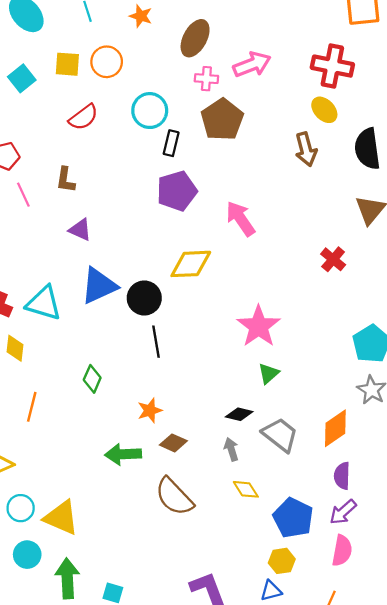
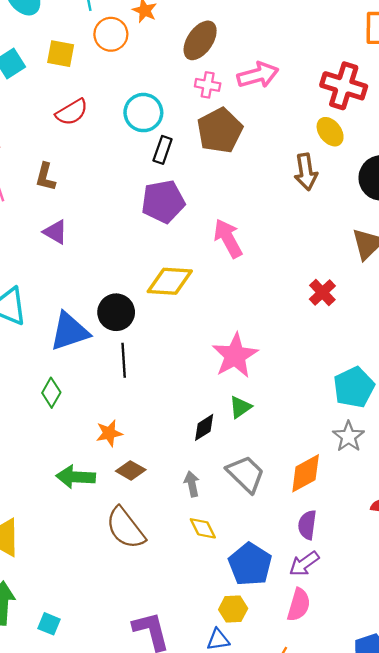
orange circle: (107, 62) -> (111, 34), moved
blue triangle: (99, 286) -> (69, 331), moved
black diamond: (239, 414) -> (204, 427), moved, turned -52

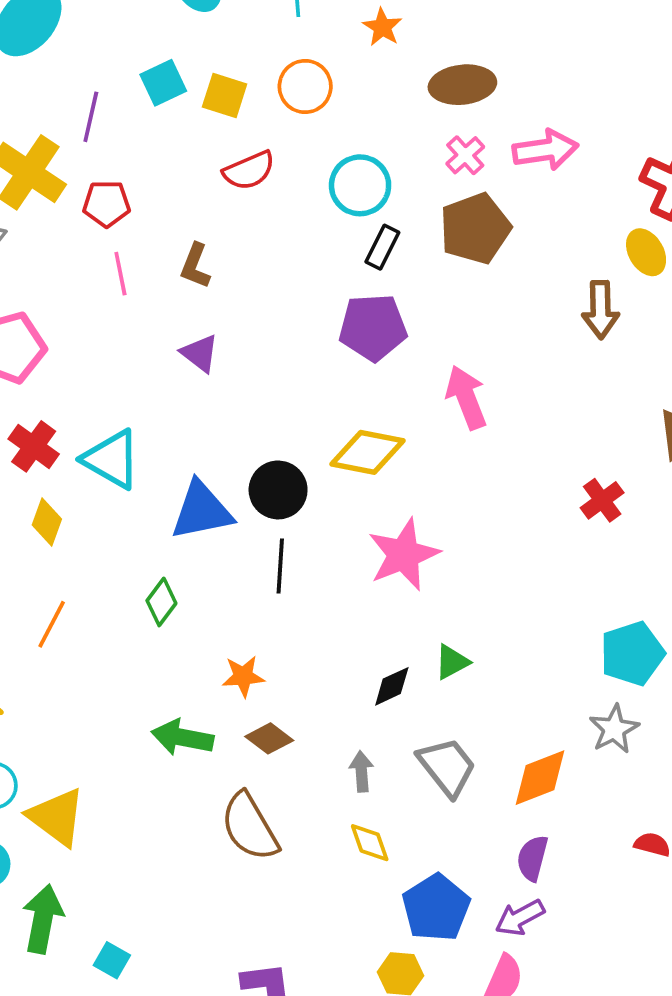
orange circle: (111, 34) -> (305, 87), moved
brown ellipse: (200, 40) -> (462, 85), turned 42
yellow square: (61, 54) -> (225, 96), moved
pink cross: (208, 85) -> (465, 155), turned 30
pink star: (235, 356) -> (404, 555), moved

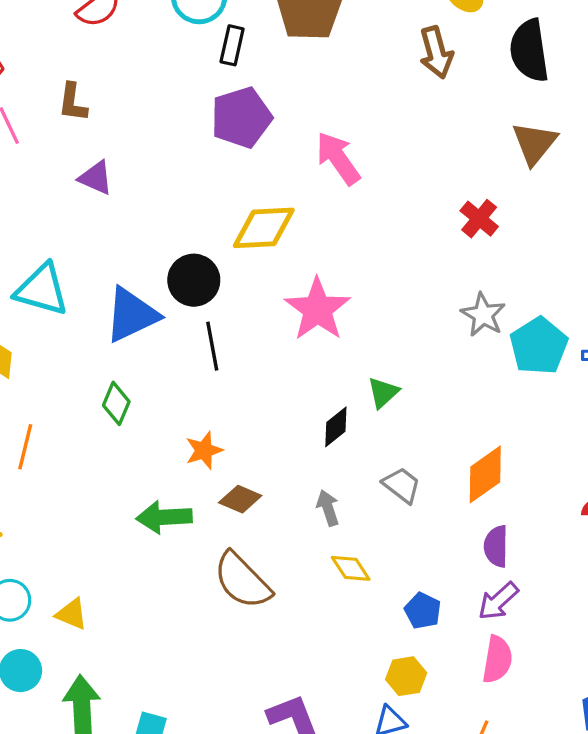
gray star: (614, 729) -> (483, 315), moved
gray trapezoid: (447, 767) -> (402, 485), size x0.7
yellow triangle: (57, 817) -> (72, 614), size x0.6
blue pentagon: (436, 908) -> (423, 611), size x0.6

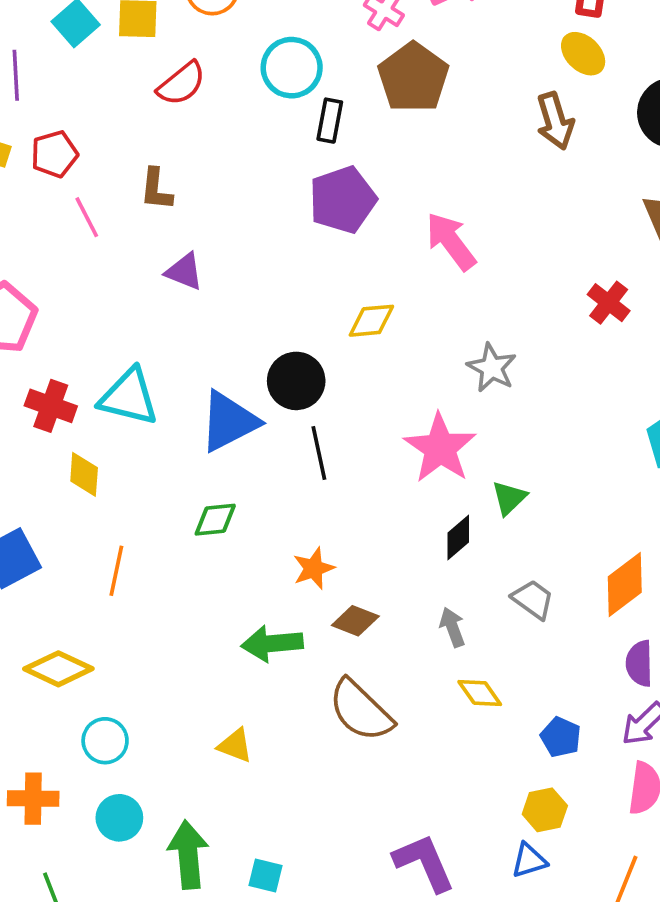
yellow diamond: (264, 228) -> (371, 321), size x0.7
pink star: (317, 309) -> (440, 448), moved
gray star: (483, 315) -> (492, 368), moved
green diamond: (116, 403) -> (215, 520), turned 63
yellow triangle: (72, 614) -> (235, 746), moved

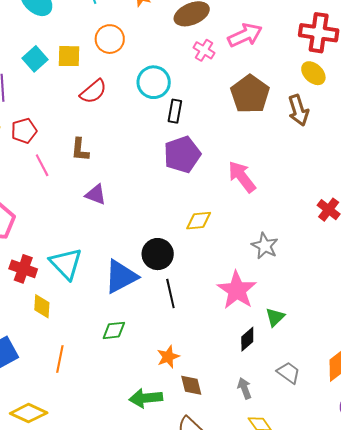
brown pentagon: (413, 77) -> (250, 94), moved
cyan triangle: (129, 397) -> (66, 264), turned 33
brown diamond: (355, 621) -> (191, 385), turned 55

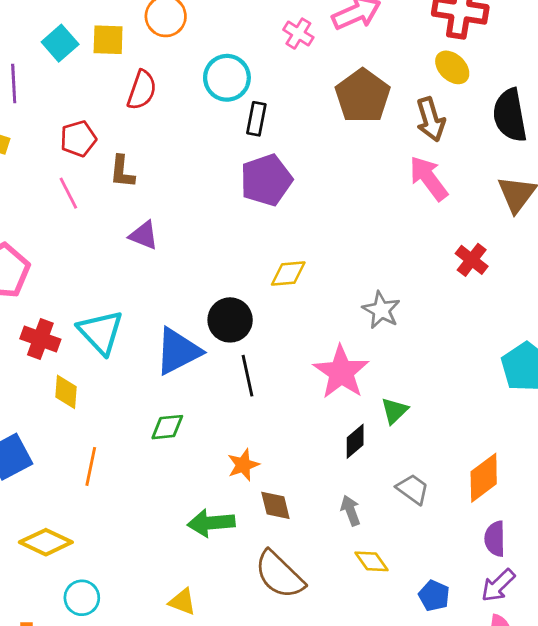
red semicircle: (93, 92) -> (142, 90), turned -32
red pentagon: (24, 131) -> (78, 139), moved
pink arrow: (242, 177) -> (429, 178), moved

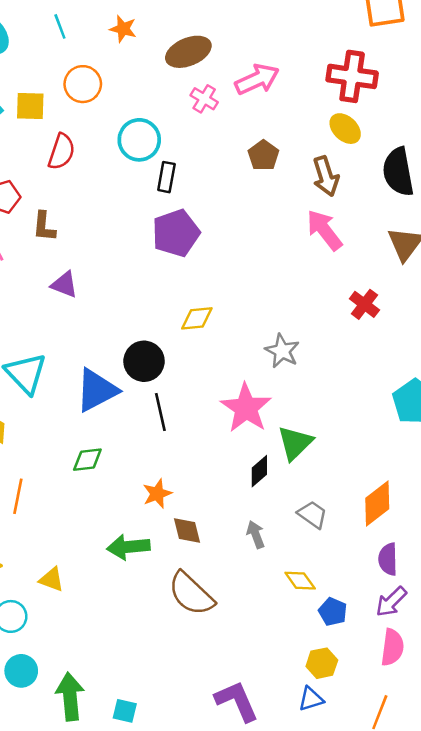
brown pentagon: (363, 96) -> (263, 155), size x0.6
green triangle: (394, 411) -> (295, 443), size x1.4
yellow diamond: (371, 561) -> (300, 581), moved
yellow triangle: (182, 602) -> (52, 579), moved

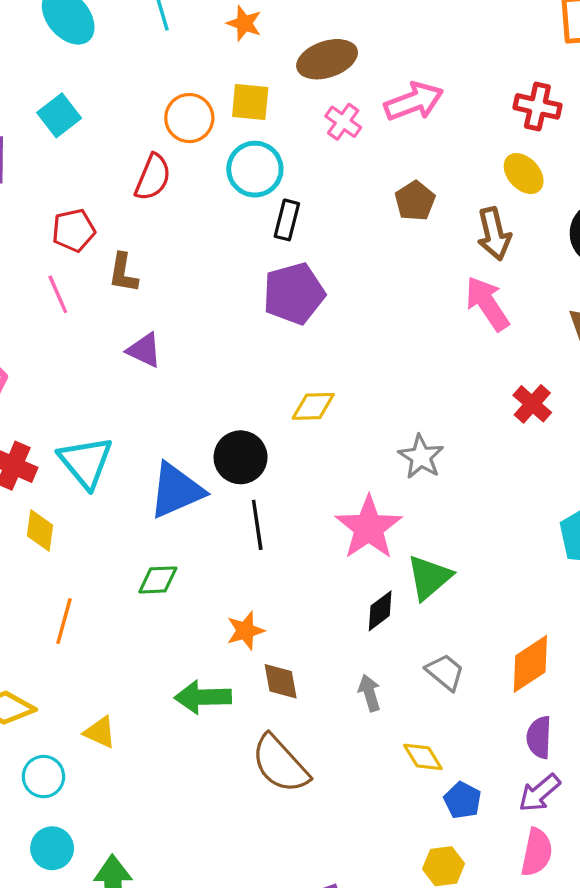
red cross: (352, 76) -> (537, 106), size x0.7
orange circle: (83, 84) -> (189, 118), moved
yellow square: (30, 106) -> (250, 102), moved

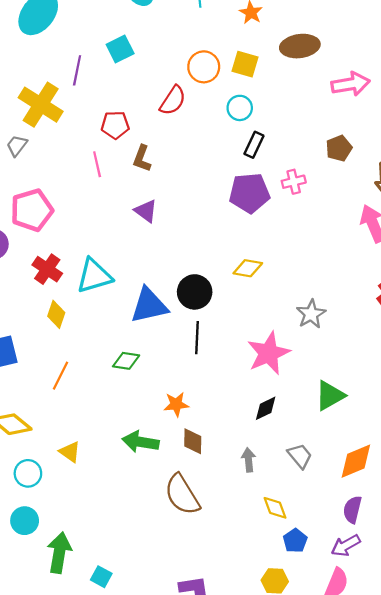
pink cross: (343, 122) -> (294, 182), moved, turned 30
cyan circle: (255, 169) -> (240, 108), size x0.7
cyan triangle: (86, 462) -> (94, 276), turned 42
green triangle: (429, 577) -> (330, 396), moved

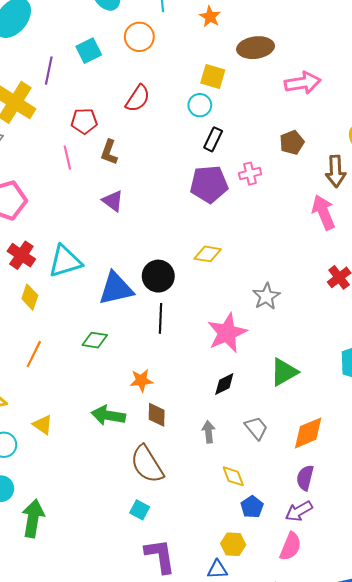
yellow square: (245, 64) -> (213, 77), moved
orange circle: (204, 67) -> (139, 37), moved
cyan square: (101, 577) -> (140, 510), moved

